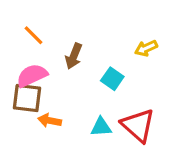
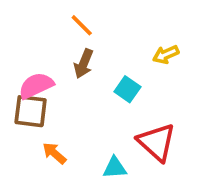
orange line: (33, 35) -> (82, 25), moved
orange arrow: (50, 121) -> (54, 153), moved, turned 30
cyan triangle: (101, 127) -> (115, 168), moved

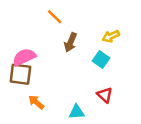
brown arrow: (84, 64) -> (70, 42), moved
cyan square: (127, 89) -> (101, 59), moved
red triangle: (157, 142) -> (105, 95), size x0.6

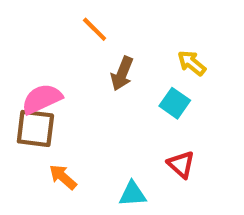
yellow arrow: (111, 36) -> (192, 63), turned 63

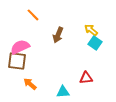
orange line: (95, 29) -> (33, 15), moved
cyan square: (175, 103) -> (95, 43), moved
red triangle: (181, 164) -> (86, 78), turned -48

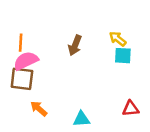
orange line: (33, 15) -> (21, 43), moved, turned 48
cyan square: (95, 43) -> (123, 56), turned -32
red triangle: (86, 78) -> (131, 109), moved

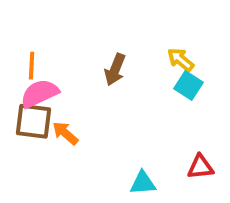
cyan square: (123, 56) -> (189, 85), turned 30
orange arrow: (39, 109) -> (65, 133), moved
cyan triangle: (81, 119) -> (143, 183), moved

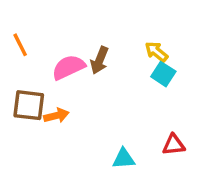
orange line: (32, 66) -> (20, 45), moved, turned -30
pink semicircle: (39, 93) -> (68, 67), moved
orange arrow: (65, 133) -> (56, 115), turned 125

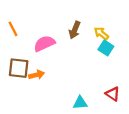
brown arrow: (100, 60) -> (75, 30), moved
red triangle: (174, 145) -> (113, 94), turned 40

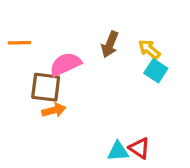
orange line: (13, 29) -> (19, 43), turned -64
brown square: (19, 68) -> (46, 87), moved
red triangle: (113, 94) -> (139, 148), moved

